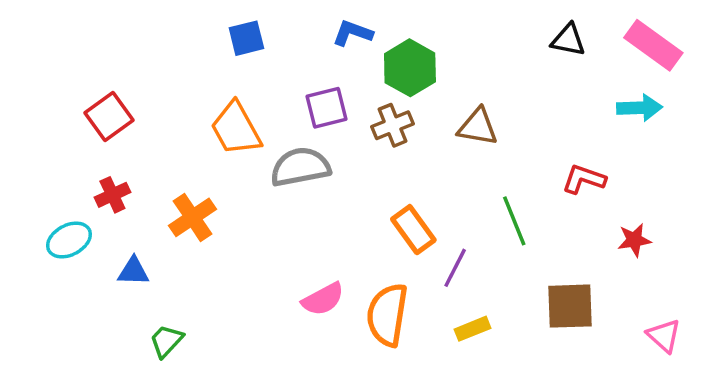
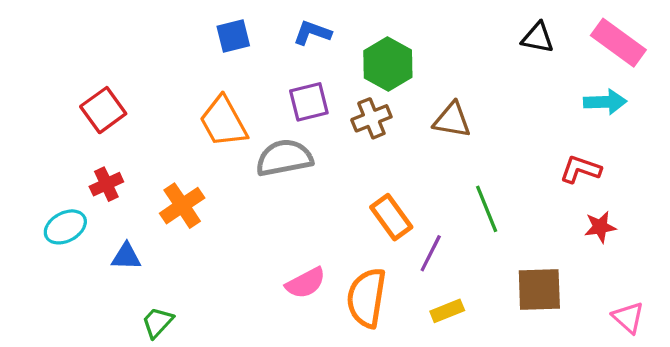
blue L-shape: (353, 33) -> (312, 33), moved
red L-shape: (584, 179) -> (580, 169), moved

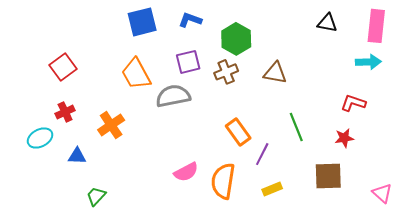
blue square: (233, 36) -> (142, 22), size x1.4
pink rectangle: (618, 43) -> (376, 26), turned 60
red star: (600, 227) -> (344, 138), moved

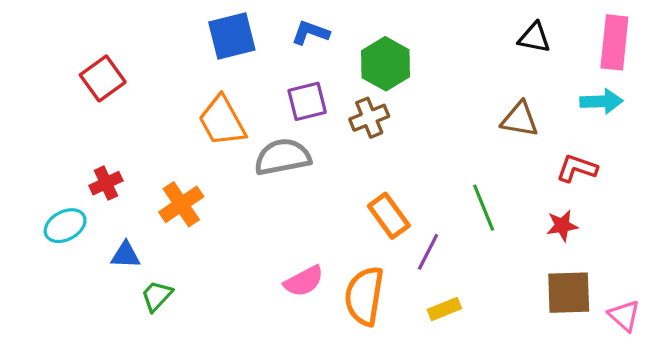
red square: (63, 67) -> (103, 78), moved
brown triangle: (275, 73) -> (520, 119), moved
brown square: (328, 176) -> (569, 293), moved
green trapezoid: (96, 196) -> (157, 296), moved

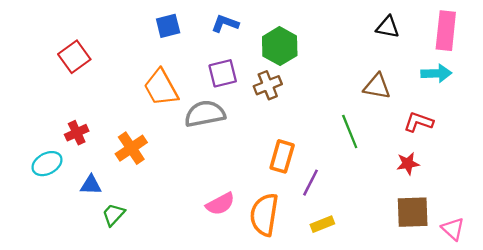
blue square: (232, 36) -> (168, 26), size x0.7
green line: (484, 208) -> (350, 132), moved
orange rectangle: (389, 216) -> (282, 156), turned 52

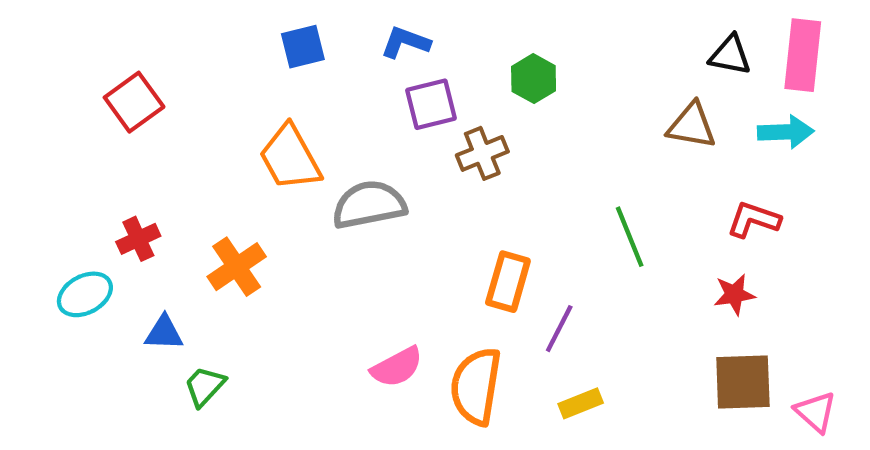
black triangle: (388, 27) -> (730, 55), moved
green hexagon: (280, 46) -> (534, 79), moved, size x0.7
purple square: (223, 73) -> (431, 104), moved
brown triangle: (377, 86) -> (692, 126), moved

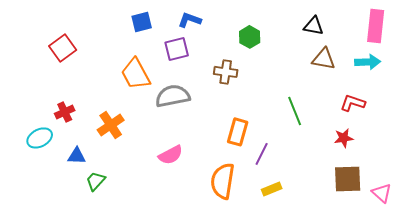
black triangle: (730, 55) -> (314, 26), moved
purple square: (431, 104) -> (177, 49), moved
brown cross: (482, 153) -> (226, 72), turned 30
pink semicircle: (397, 367) -> (171, 155), moved

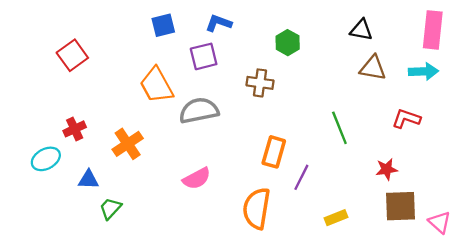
red star: (344, 138) -> (387, 169), moved
yellow rectangle: (272, 189) -> (336, 218), moved

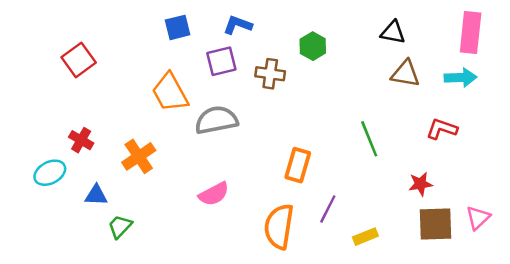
brown cross: (260, 83) -> (270, 74), moved
red cross: (75, 129) -> (81, 140), turned -35
purple line: (301, 177) -> (328, 209), moved
pink triangle: (440, 222) -> (478, 218), moved, turned 35

